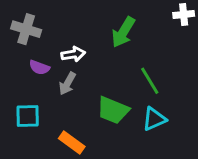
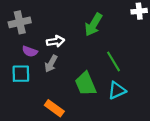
gray cross: (26, 29) -> (20, 22), turned -30
green trapezoid: (113, 110) -> (86, 84), turned 45
cyan square: (28, 116) -> (21, 74), moved

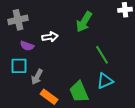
gray arrow: (51, 64) -> (37, 77), moved
green trapezoid: (86, 84) -> (79, 92), moved

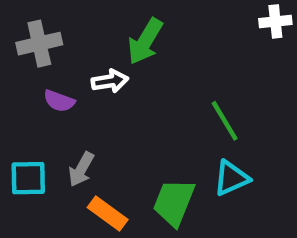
green arrow: (84, 22) -> (145, 41), moved
cyan square: (19, 66) -> (28, 178), moved
green trapezoid: (79, 92) -> (174, 202), turned 45

